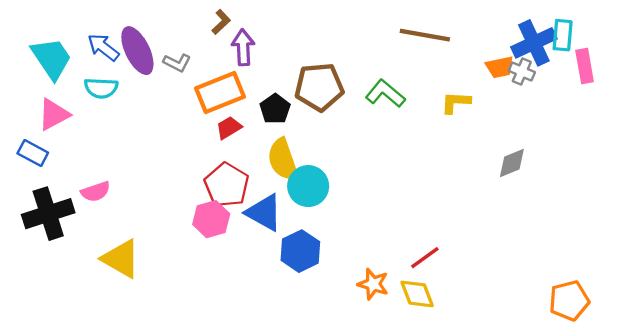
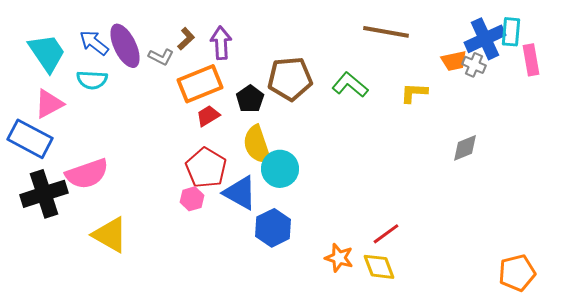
brown L-shape: (221, 22) -> (186, 39), moved
blue rectangle: (33, 153) -> (30, 139), size x1.6
pink semicircle: (96, 192) -> (87, 174), size x1.6
pink hexagon: (211, 219) -> (192, 199), size x0.7

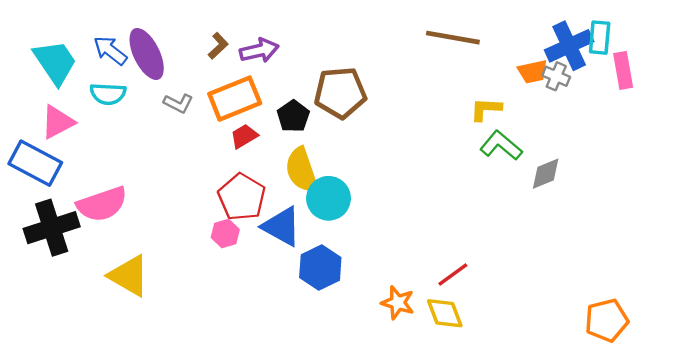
purple arrow: (221, 43) -> (259, 50), turned 80
gray L-shape: (161, 57) -> (178, 103), moved
green L-shape: (350, 85) -> (501, 145), moved

